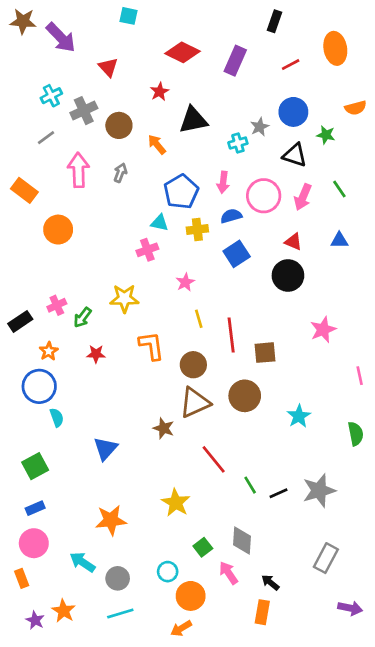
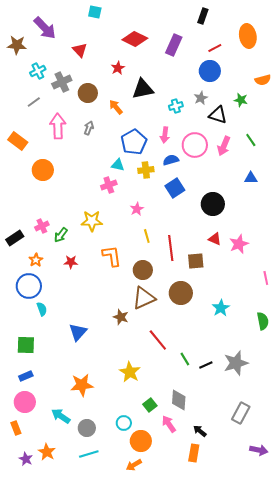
brown star: (23, 21) -> (17, 45), moved
blue circle: (293, 112) -> (210, 71), moved
gray star: (260, 127) -> (201, 98), moved
red triangle: (293, 242) -> (215, 239), moved
green square: (35, 466) -> (26, 345), turned 30

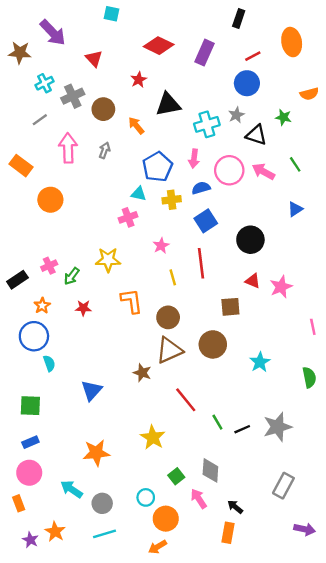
cyan cross: (176, 106) -> (207, 124), size x1.5
pink arrow: (224, 146) -> (263, 171), turned 96
blue triangle: (251, 178) -> (295, 209), turned -32
red line: (171, 248) -> (201, 263), moved

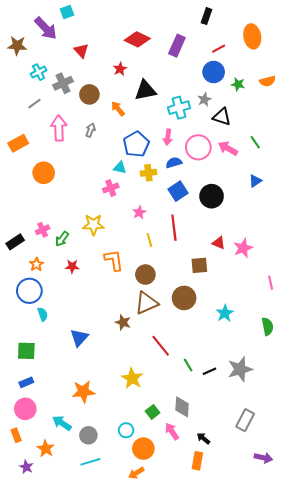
cyan square: (112, 14) -> (67, 12), moved, turned -32
green star: (283, 117) -> (238, 84), moved
orange rectangle: (21, 166) -> (18, 143), turned -66
black circle: (250, 240) -> (212, 196), moved
orange star: (55, 532) -> (46, 449), moved

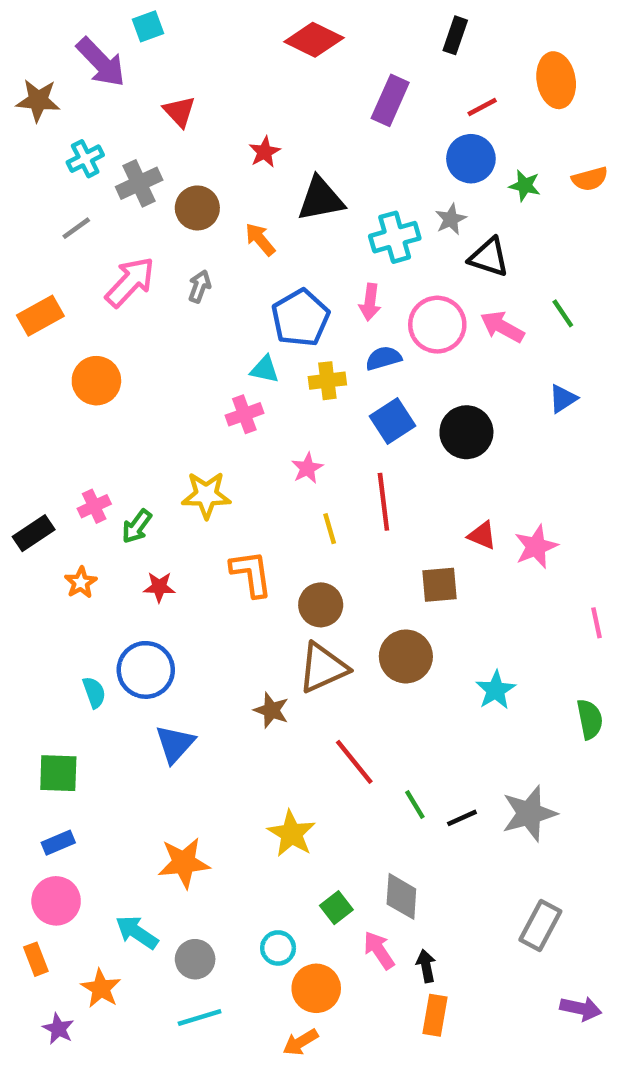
red diamond: (137, 39) -> (314, 40), moved
pink arrow: (59, 128) -> (130, 282), turned 45
blue circle: (29, 291) -> (146, 670), moved
black arrow: (203, 438) -> (426, 966), moved, turned 40

